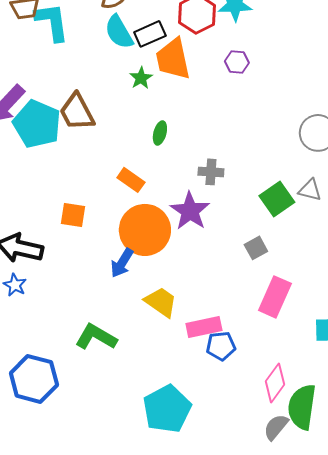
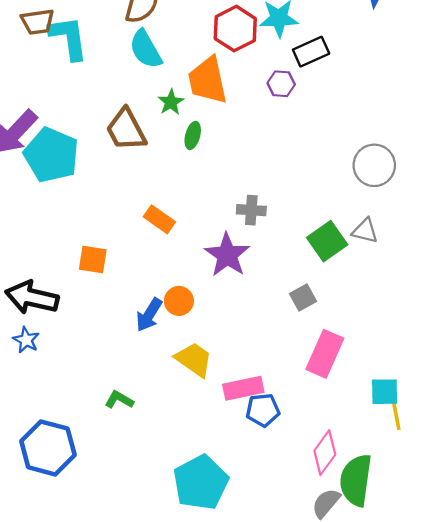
black rectangle: (150, 34) -> (311, 52), moved
brown trapezoid: (77, 112) -> (126, 130), moved
green ellipse: (160, 133) -> (193, 135), moved
orange circle: (145, 230) -> (179, 301), moved, size x0.5
green L-shape: (96, 337) -> (119, 400), size x0.6

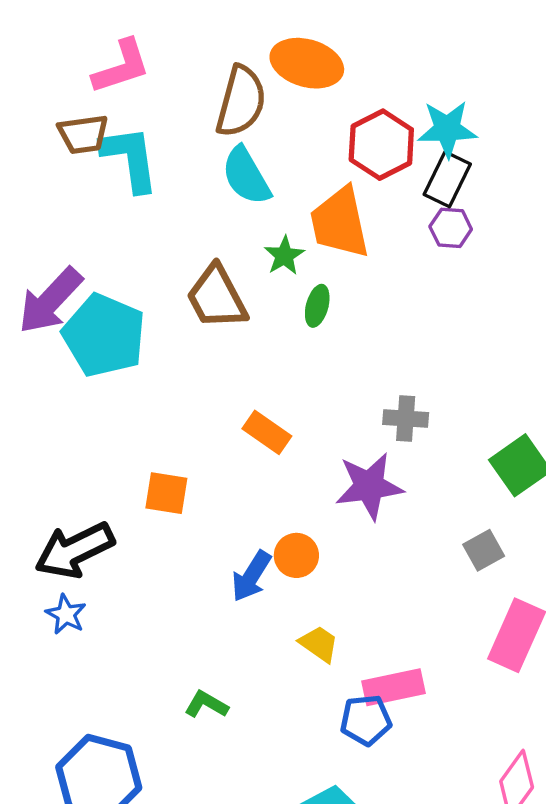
black rectangle: (311, 52) -> (447, 179), moved, turned -40
purple star: (227, 255) -> (369, 486), turned 30
black arrow: (32, 297) -> (75, 550), turned -39
yellow trapezoid: (194, 360) -> (319, 644), size x0.7
blue pentagon: (263, 410) -> (366, 720), moved

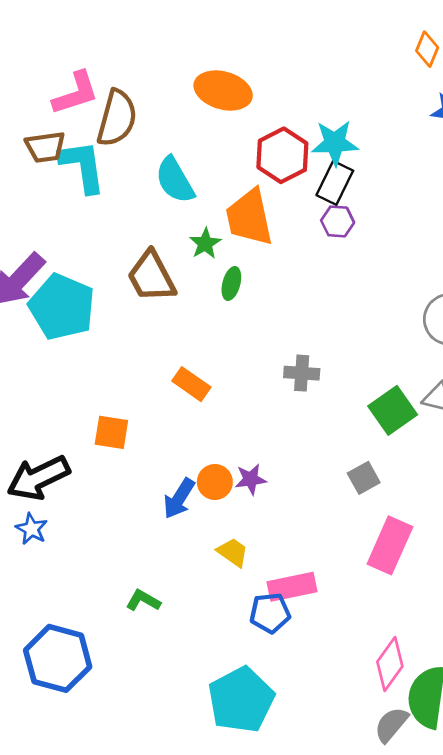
brown semicircle: (241, 101) -> (117, 118), moved
purple star: (369, 486) -> (251, 479), moved, size x0.6

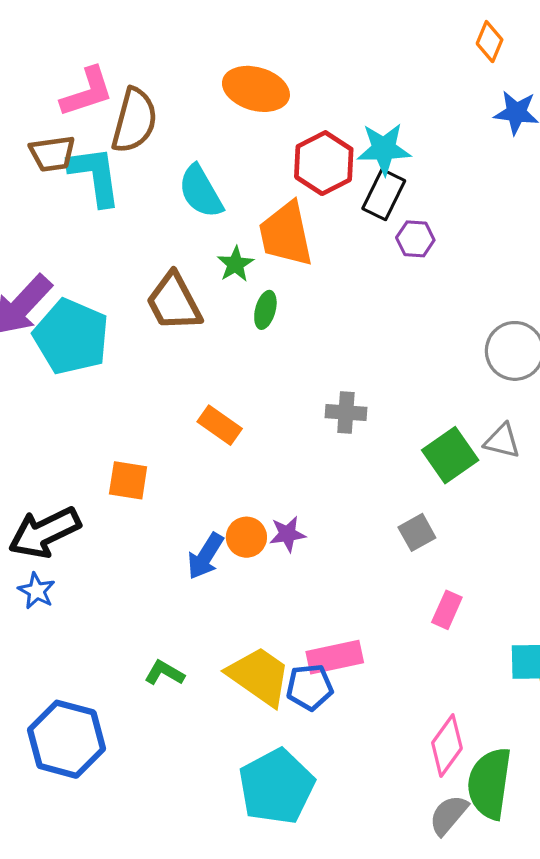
purple hexagon: (338, 221) -> (415, 239), moved
pink rectangle: (390, 545) -> (447, 610), size x0.6
yellow trapezoid: (233, 552) -> (259, 676), moved, size x1.8

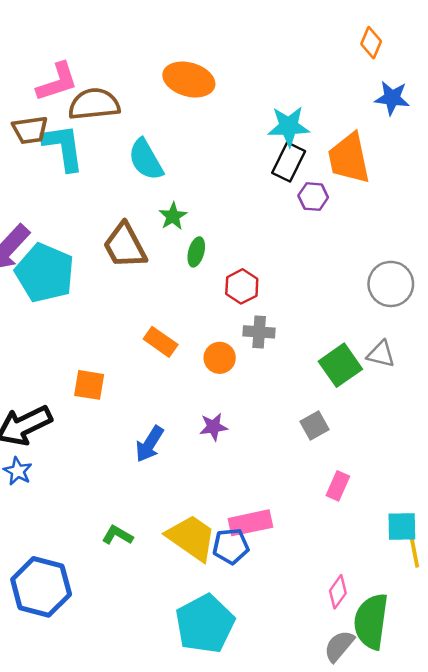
brown semicircle: (134, 120) -> (94, 104), turned -111
red hexagon: (324, 163) -> (242, 286), moved, size x0.7
orange trapezoid: (286, 234) -> (349, 158), moved
orange circle: (246, 537) -> (220, 358), moved
pink diamond: (447, 746) -> (338, 592), size x0.7

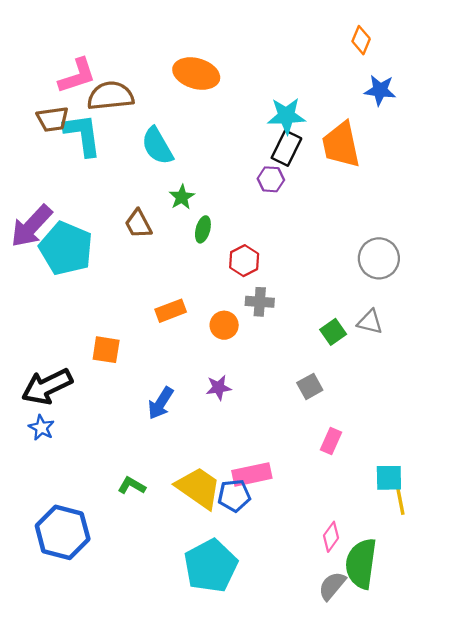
purple hexagon: (313, 197) -> (271, 179), moved
brown trapezoid: (125, 246) -> (138, 224), size x0.7
orange rectangle: (161, 342) -> (171, 311), turned -56
green square: (340, 365) -> (333, 332), size x0.7

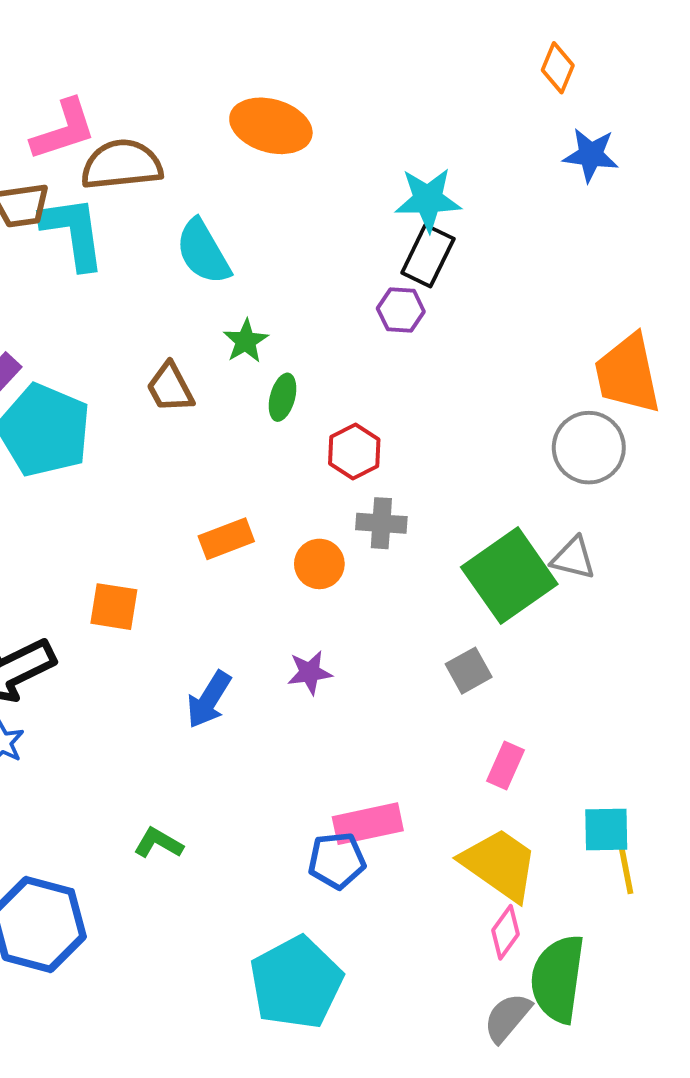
orange trapezoid: (341, 145) -> (628, 374), moved
green square: (333, 332) -> (509, 576), size x2.0
yellow trapezoid: (198, 488) -> (500, 864), moved

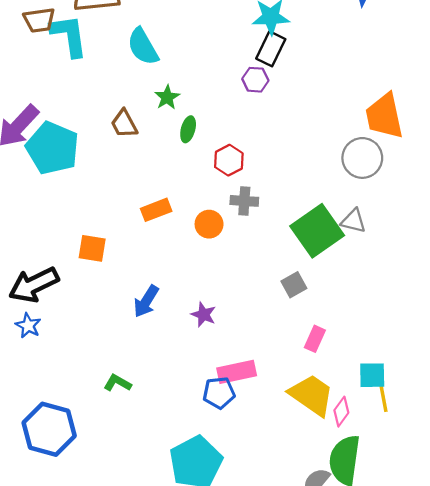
purple star: (310, 672) -> (203, 315), moved, turned 30
pink diamond: (505, 932) -> (341, 412), moved

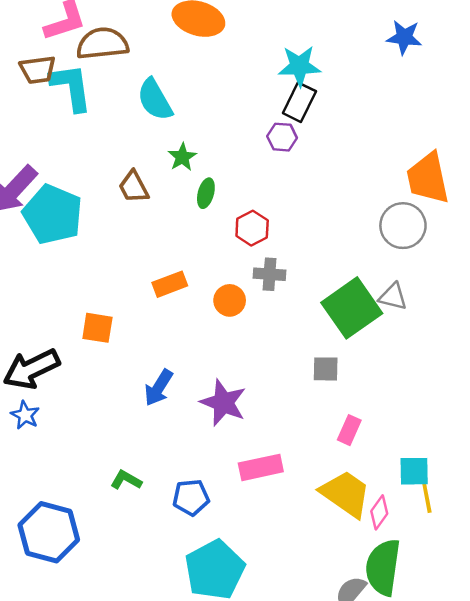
gray square: (294, 285) -> (326, 369), turned 30
purple star: (203, 315) -> (223, 403), size x1.6
blue pentagon: (219, 393) -> (191, 497), moved

